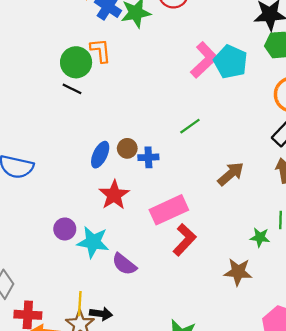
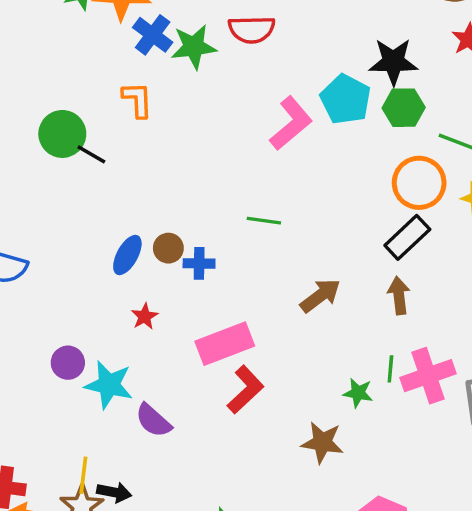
green circle: (76, 62) -> (62, 134), moved
cyan pentagon: (231, 62) -> (346, 99), moved
green line: (190, 126) -> (264, 221), turned 40
red star: (114, 195) -> (145, 316), size x0.6

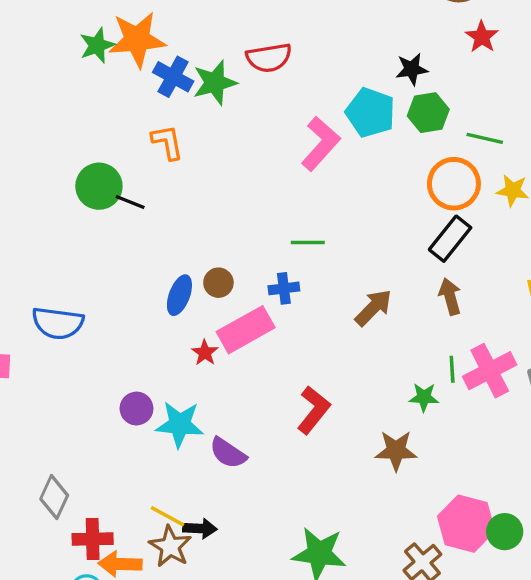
black star: (393, 62) -> (412, 69), size x0.7
blue cross: (199, 263) -> (284, 288), moved
pink rectangle: (225, 344) -> (246, 330), moved
yellow line: (83, 475) -> (168, 516), turned -60

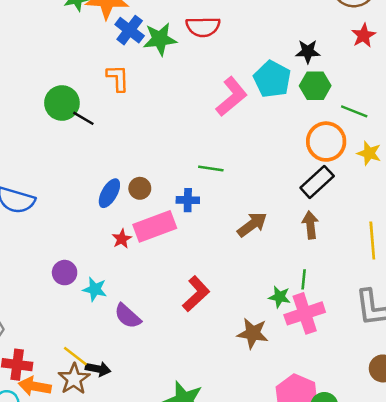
pink cross: (490, 371) -> (305, 313), moved
cyan star: (180, 424) -> (95, 289), size x0.7

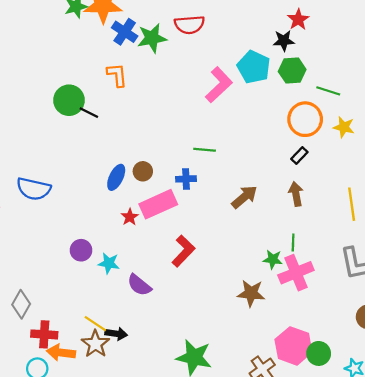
red star: (364, 36) -> (298, 20), moved
black rectangle: (317, 182) -> (299, 156), size x0.6
red L-shape: (196, 294) -> (183, 251), moved

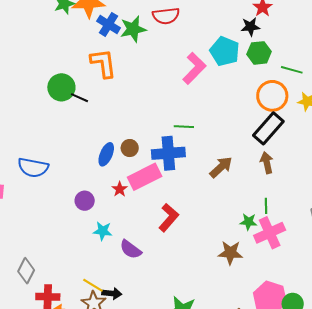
orange L-shape: (117, 75) -> (103, 63), size x1.4
black rectangle: (299, 156) -> (268, 128), size x2.0
blue cross: (186, 179) -> (168, 153), size x1.8
purple circle: (81, 250) -> (85, 201), moved

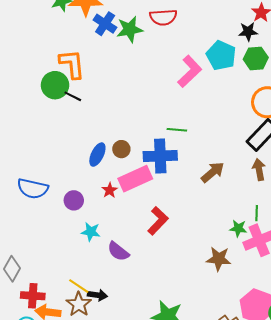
orange L-shape: (103, 63) -> (72, 64), moved
blue semicircle: (33, 168) -> (33, 189), moved

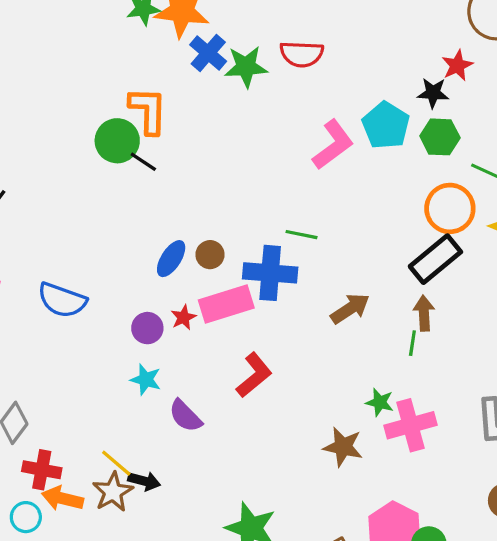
purple circle: (74, 200) -> (147, 328), moved
green line: (257, 213) -> (412, 343), moved

